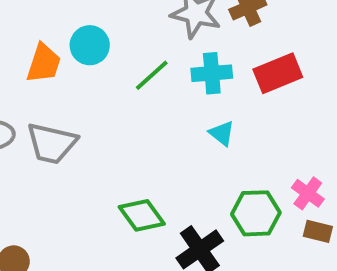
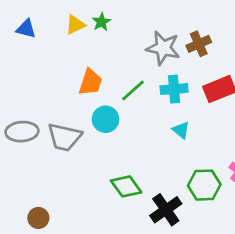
cyan circle: (90, 45) -> (106, 119), moved
orange trapezoid: (44, 63) -> (90, 82), moved

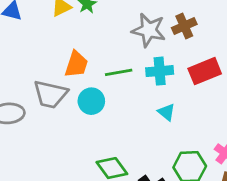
green line: (133, 90) -> (119, 72), turned 32
gray trapezoid: (64, 137) -> (50, 94), moved

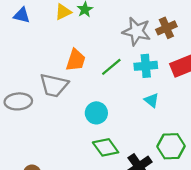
green line: (119, 72) -> (111, 67), turned -30
cyan circle: (91, 101) -> (96, 113), moved

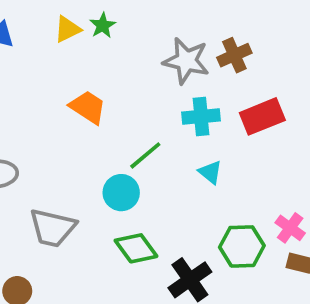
orange trapezoid: (76, 60) -> (88, 107), turned -75
green line: (111, 67) -> (145, 155), moved
gray trapezoid: (54, 85) -> (53, 228), moved

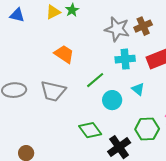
cyan triangle: (210, 172) -> (138, 89), moved
cyan circle: (121, 193) -> (112, 100), moved
gray trapezoid: (53, 228) -> (53, 91), moved

